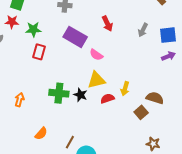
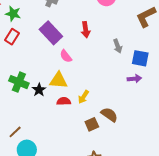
gray arrow: (143, 30) -> (118, 46), turned -64

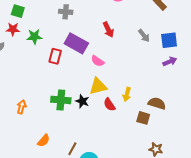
red rectangle: (12, 37) -> (55, 56), moved
red semicircle: (64, 101) -> (109, 105), turned -104
brown square: (92, 124) -> (143, 118), turned -32

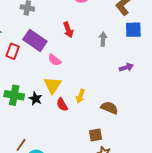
gray arrow: (144, 36) -> (103, 39), turned -144
blue square: (169, 40) -> (133, 30), moved
yellow triangle: (98, 86) -> (52, 85), turned -48
brown square: (143, 118) -> (95, 135), moved, turned -32

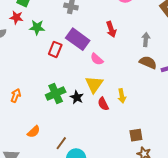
green cross: (14, 95) -> (56, 93), turned -36
yellow arrow: (80, 96) -> (122, 96), turned -32
brown semicircle: (109, 108) -> (148, 62), moved

